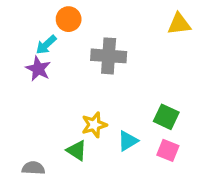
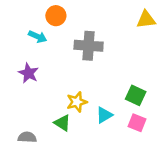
cyan arrow: (46, 45) -> (38, 37), turned -114
purple star: (38, 69) -> (28, 73), moved

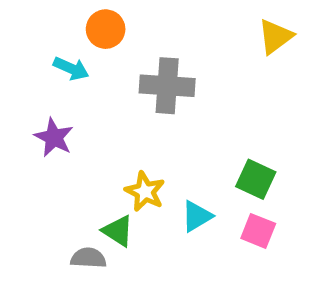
yellow triangle: (146, 20) -> (275, 36), turned -30
yellow star: (77, 102) -> (145, 192), turned -30
gray semicircle: (27, 137) -> (88, 258), moved

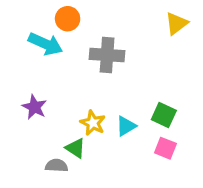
cyan arrow: (71, 68) -> (45, 44), size x1.5
purple star: (54, 137) -> (34, 107), moved
cyan triangle: (197, 216) -> (126, 126), moved

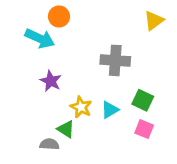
gray cross: (107, 55) -> (115, 60), moved
purple star: (34, 107) -> (51, 81), moved

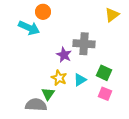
purple star: (51, 81) -> (64, 55), moved
green triangle: (66, 129) -> (48, 94), turned 32
gray semicircle: (49, 144) -> (36, 105), size x1.5

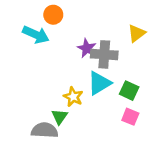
yellow triangle: (112, 15) -> (137, 33), moved
purple star: (64, 55) -> (87, 48), moved
cyan triangle: (80, 80) -> (99, 83), moved, size x1.5

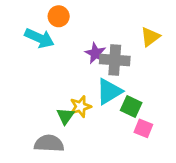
green square: (129, 91) -> (131, 107), moved
yellow star: (73, 97) -> (80, 107), turned 30
green triangle: (59, 117) -> (65, 116), moved

